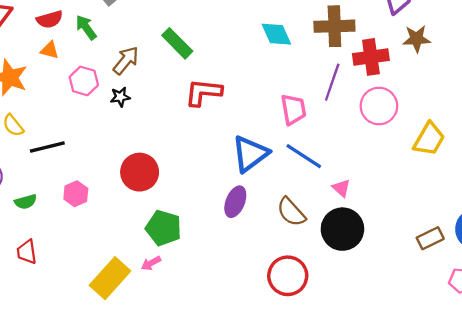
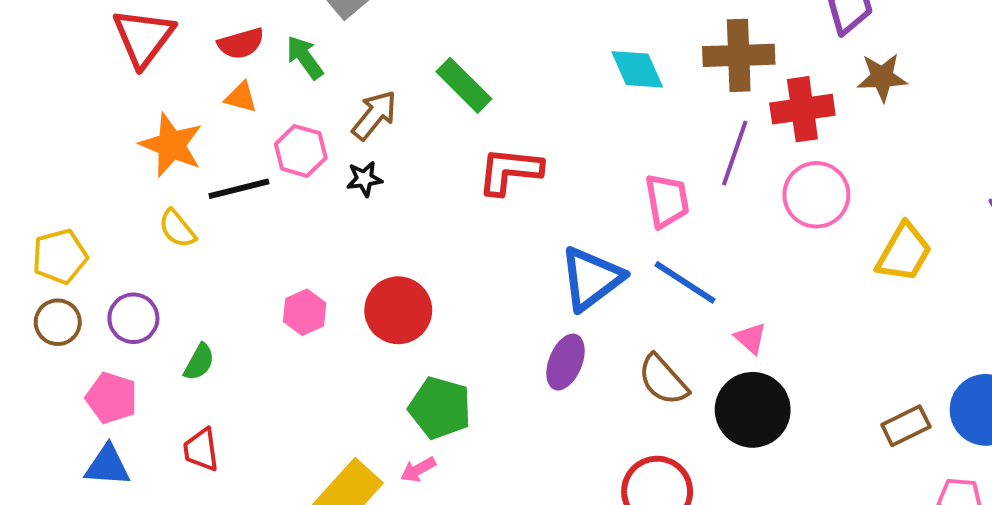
black line: (47, 147) -> (239, 189), moved
pink hexagon: (76, 194) -> (305, 312), moved
green semicircle: (26, 202) -> (199, 362), turned -45

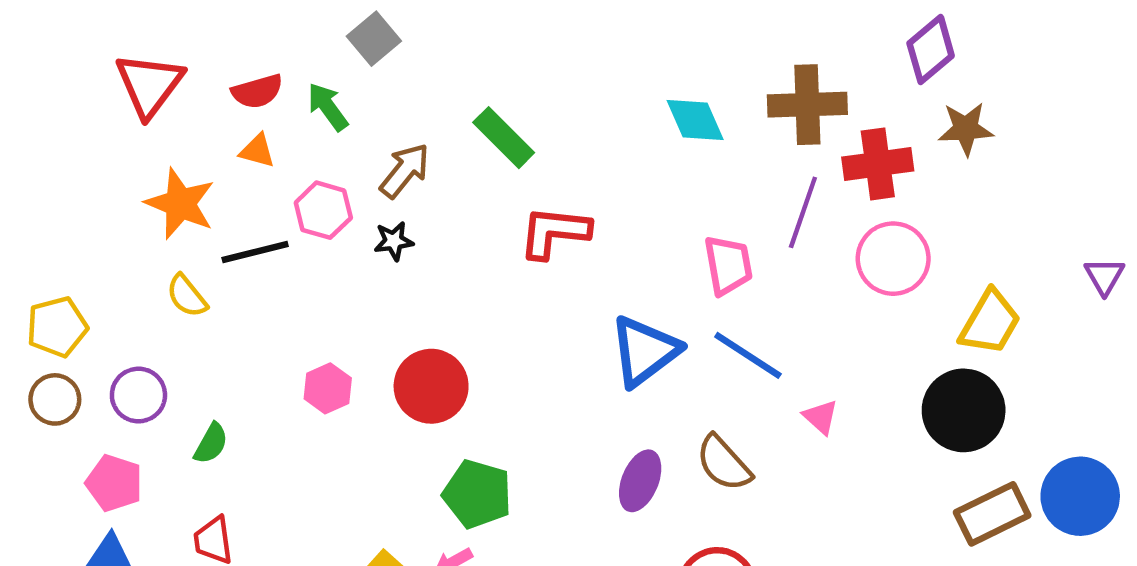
purple ellipse: (565, 362) -> (640, 481), moved
black circle: (753, 410) -> (964, 410), moved
brown rectangle: (906, 426) -> (992, 514), size x1.4

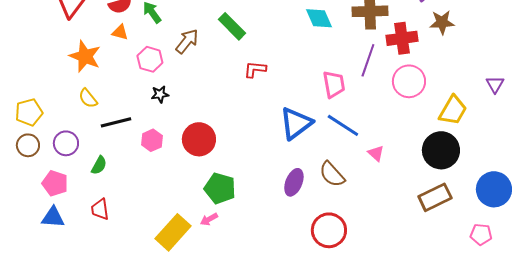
red L-shape: (554, 232) -> (255, 69), size x0.7
black star: (394, 241) -> (160, 94), moved
black line: (255, 252) -> (116, 122), moved
purple triangle: (1104, 276) -> (495, 84), moved
brown rectangle: (992, 514) -> (435, 197), moved

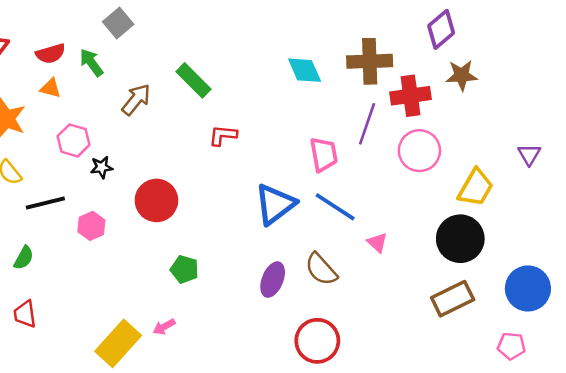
pink hexagon: (150, 59) -> (73, 140), moved
red circle: (199, 139) -> (156, 200), moved
green pentagon: (220, 188) -> (185, 269), moved, size x0.7

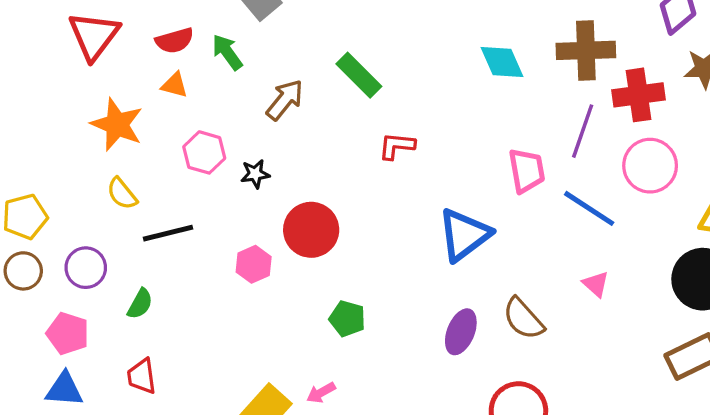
black star: (102, 167) -> (255, 174), moved
blue line: (335, 207) -> (589, 208), moved
pink hexagon: (91, 226) -> (254, 264), moved

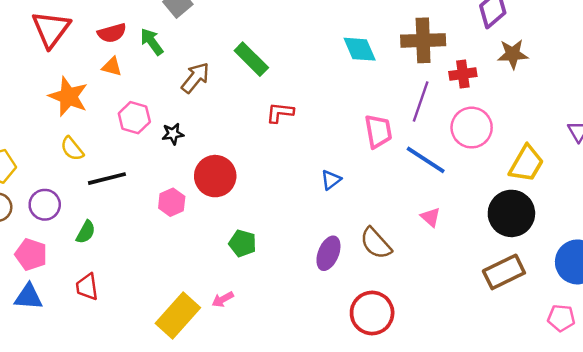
red cross: (639, 95) -> (463, 74), size x0.7
blue triangle: (464, 235) -> (331, 180), size x0.5

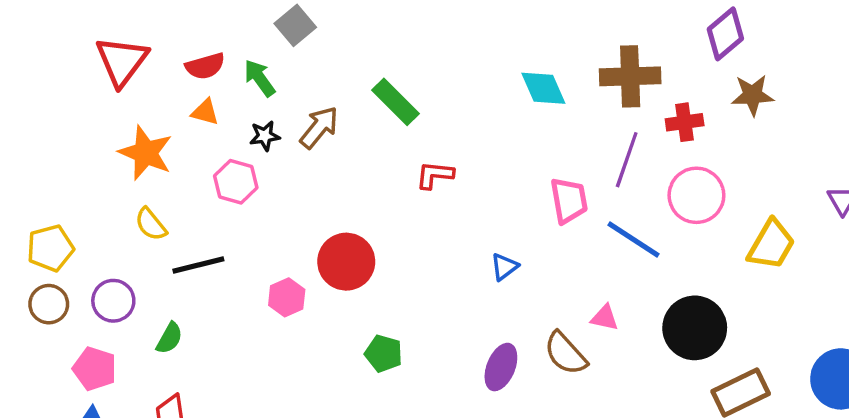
black star: (173, 134) -> (265, 136), moved
black circle: (511, 213) -> (695, 328), moved
pink triangle: (431, 217) -> (605, 318), moved, turned -30

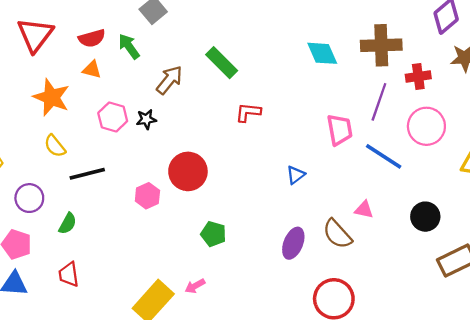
black star: (265, 136) -> (146, 119), moved
black circle: (695, 328) -> (425, 217), size x0.7

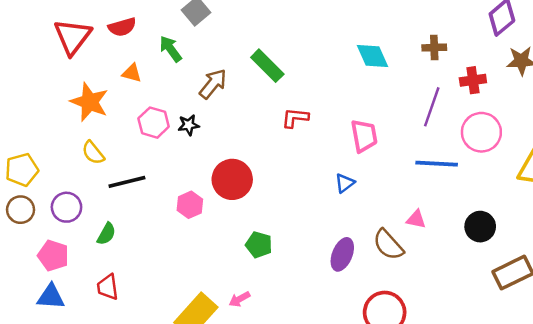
red semicircle: (92, 38) -> (122, 27), moved
brown cross: (381, 45) -> (434, 48), size x0.6
pink trapezoid: (340, 130) -> (364, 136), moved
blue line: (384, 156) -> (437, 164), turned -30

